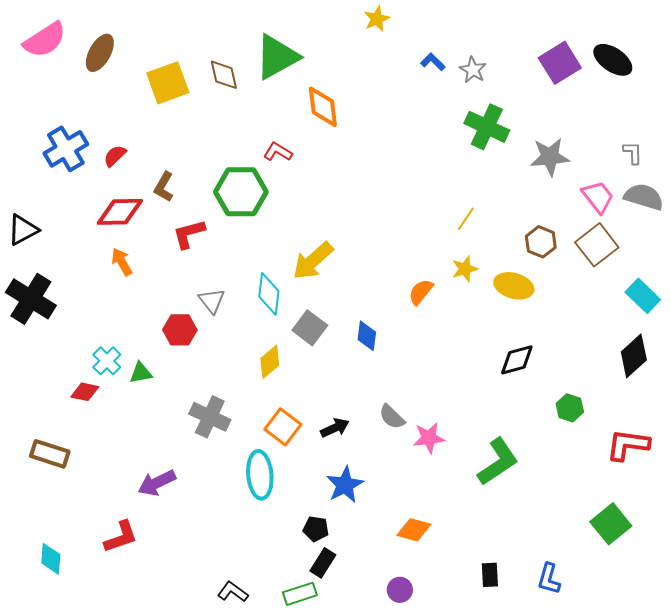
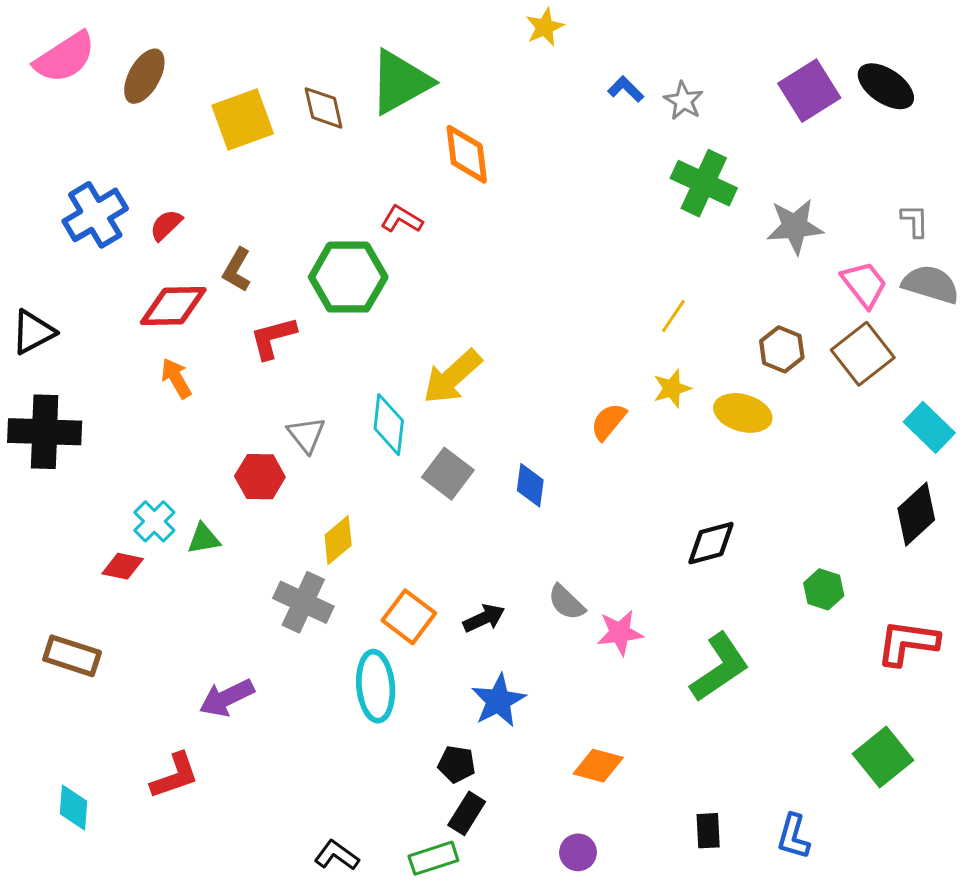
black cross: (31, 299) -> (45, 432), turned -30
black diamond: (517, 360) -> (711, 543), moved
yellow diamond: (270, 362) -> (338, 540), moved

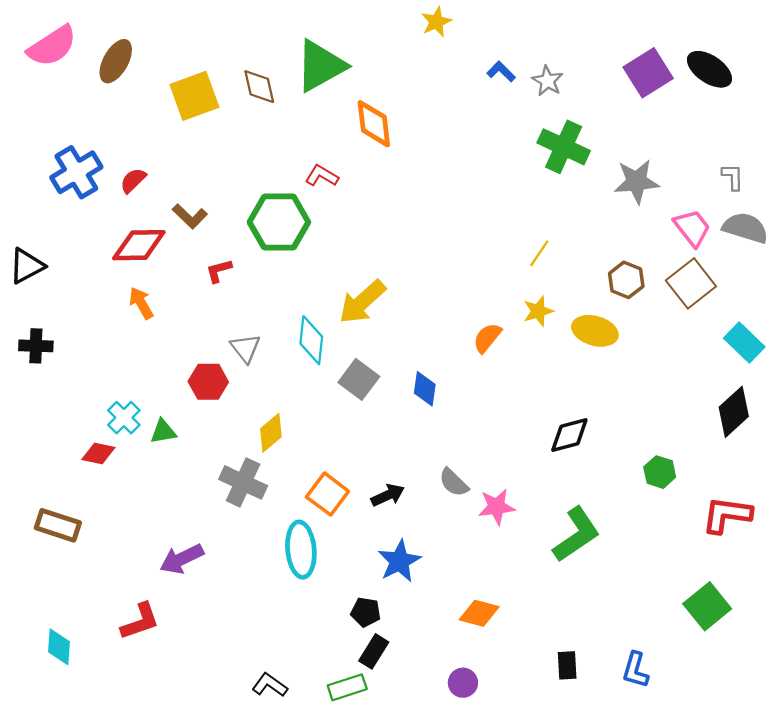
brown L-shape: (237, 270) -> (190, 216), turned -76
red L-shape: (273, 338) -> (219, 271), size x0.7
black cross: (45, 432) -> (36, 346), size x0.6

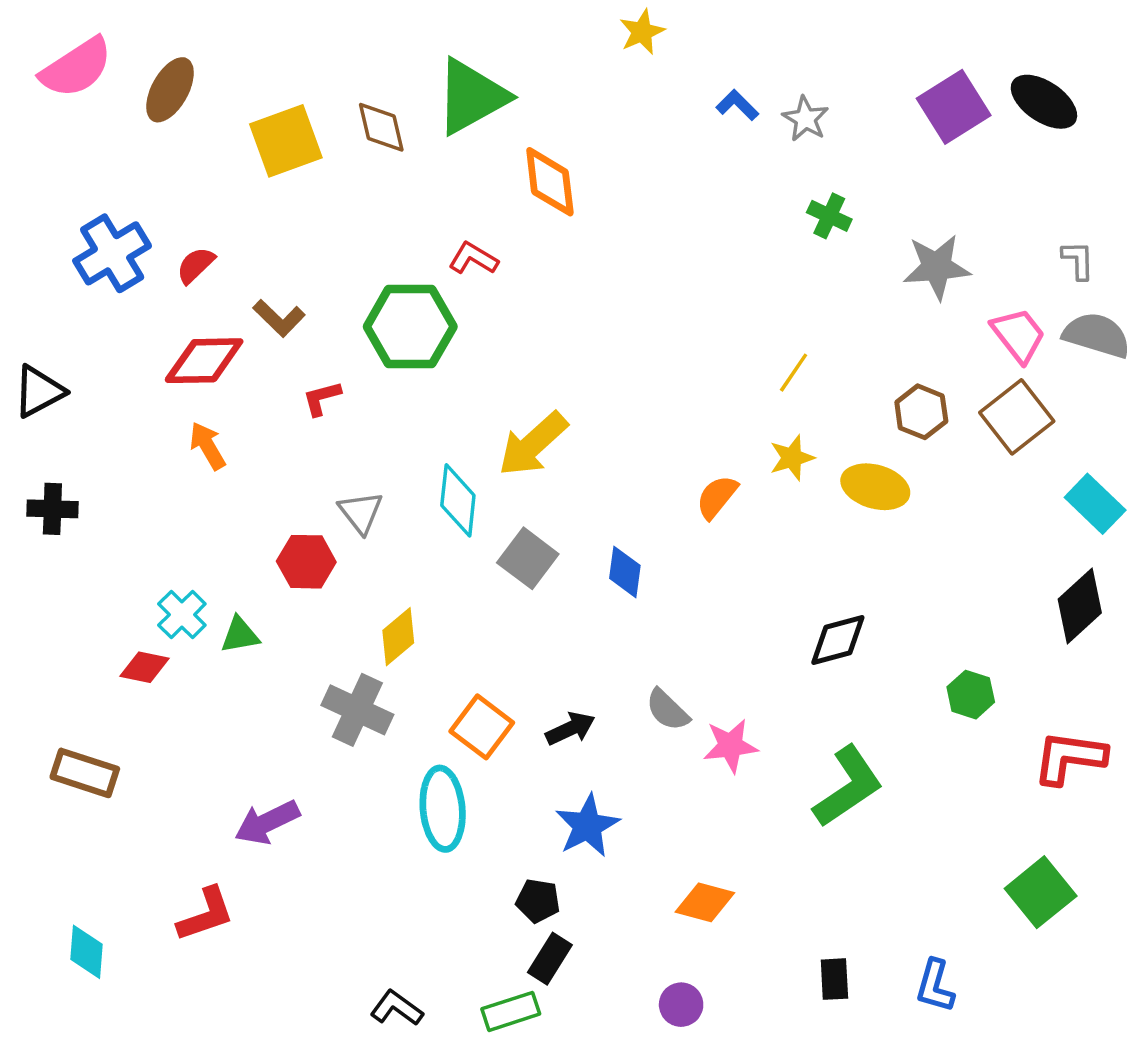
green cross: (564, 147) -> (829, 216), size x0.6

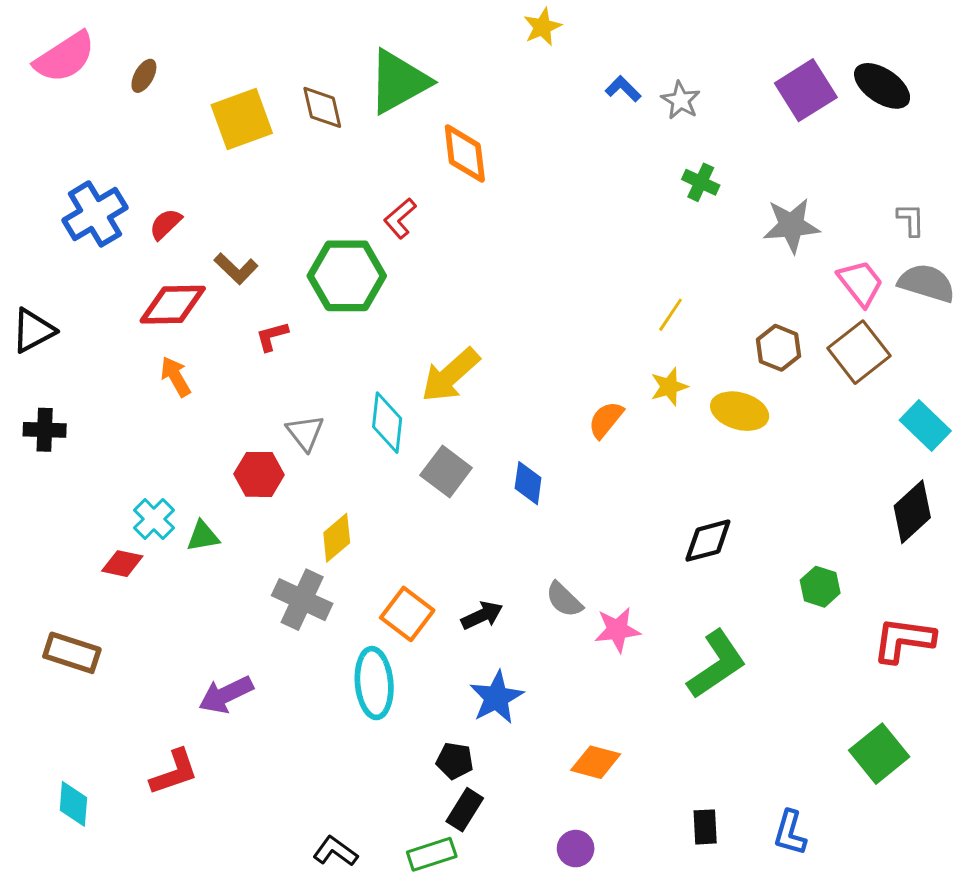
brown ellipse: (170, 90) -> (144, 76), size x0.6
red L-shape: (473, 258) -> (400, 218), turned -72

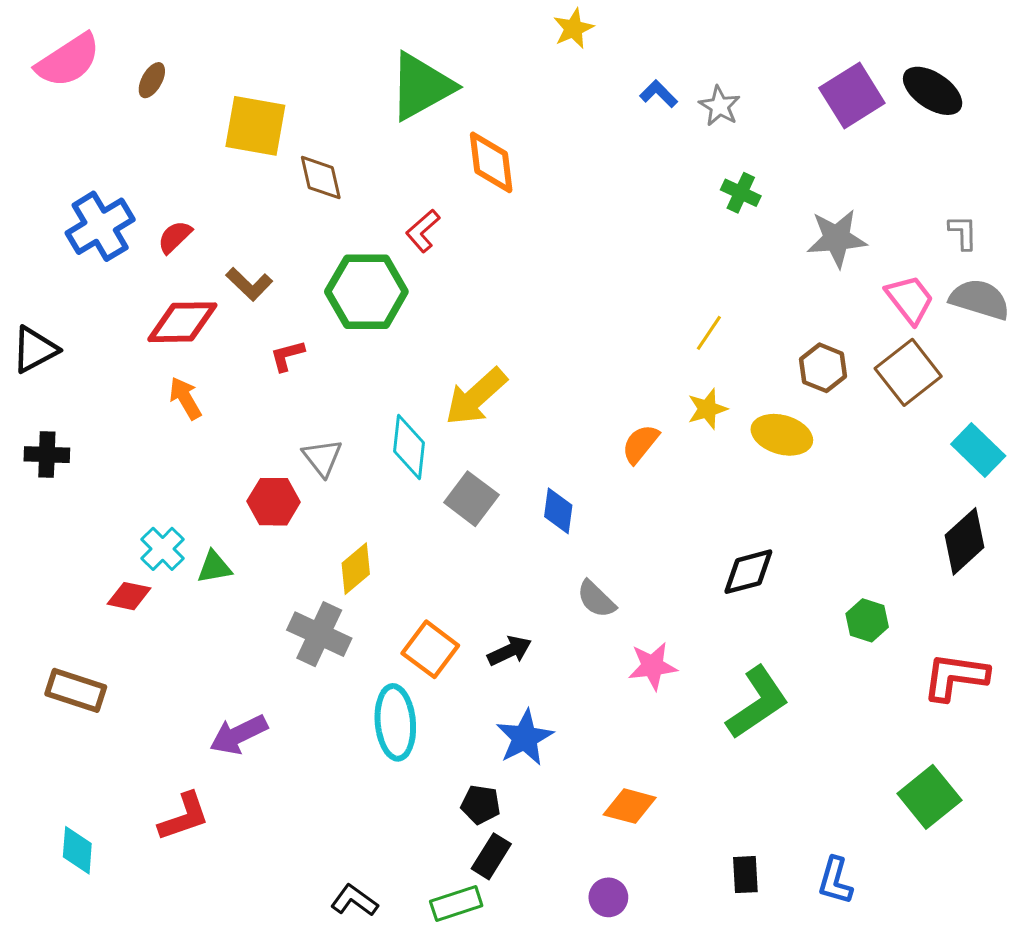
brown diamond: (322, 107) -> (321, 178), moved
yellow square: (242, 119) -> (255, 126), turned 30
gray semicircle: (564, 600) -> (596, 599), moved

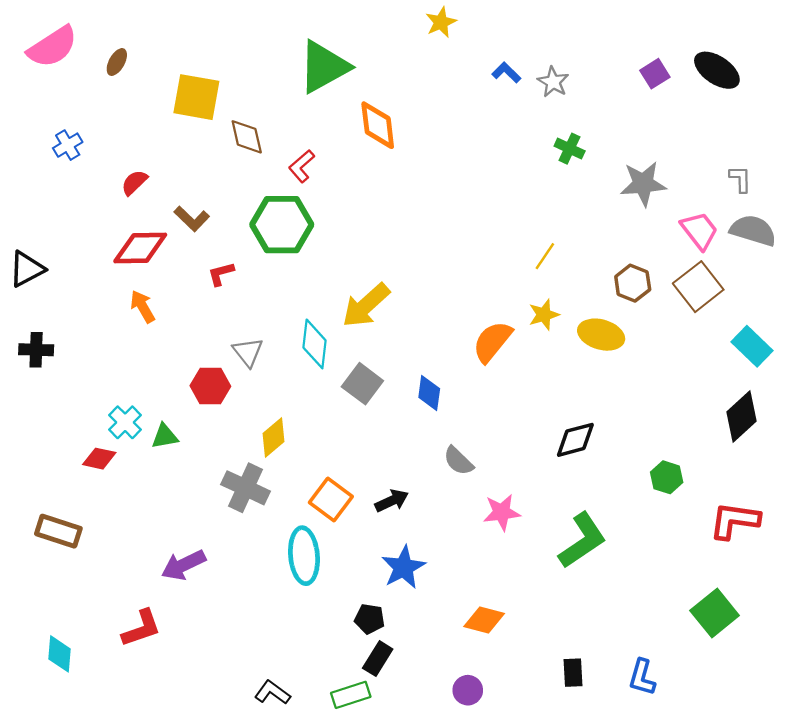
purple square: (852, 95) -> (655, 74), size x0.6
blue cross: (100, 226) -> (68, 145), moved, size x0.6
red L-shape: (423, 231) -> (302, 166), moved
orange semicircle: (640, 444) -> (492, 342), size x1.4

